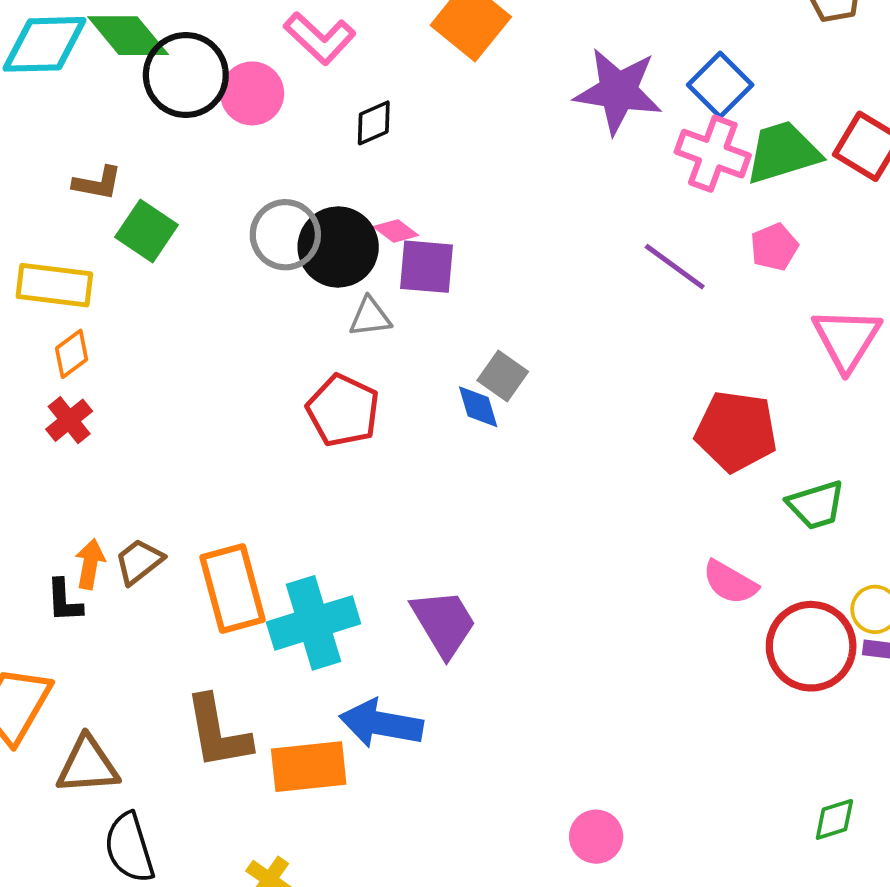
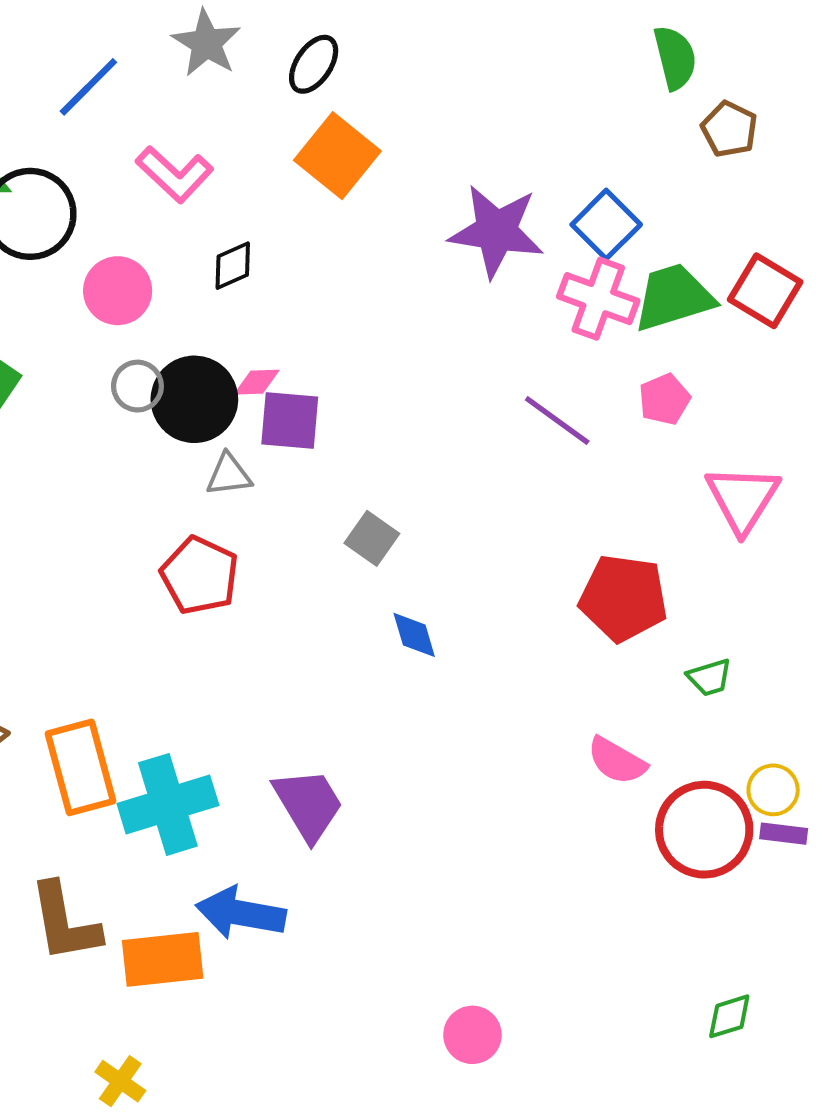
pink circle: (252, 93) -> (118, 291), moved
pink diamond: (396, 231) -> (257, 382), turned -39
gray circle: (285, 235) -> (137, 386), size x0.7
blue diamond: (478, 407) -> (414, 635), moved
green trapezoid: (816, 505) -> (709, 677), size x0.7

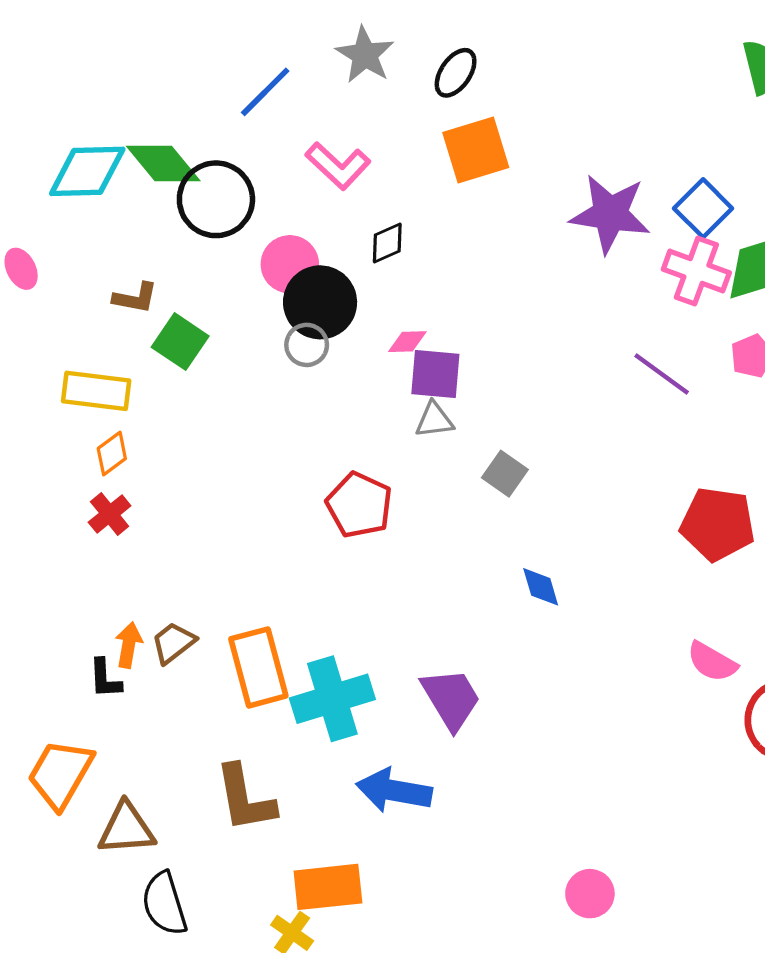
orange square: (337, 156) -> (476, 150), turned 34
black circle: (194, 399) -> (320, 302), moved
gray triangle: (229, 475) -> (434, 420), moved
blue diamond: (414, 635) -> (541, 587), moved
orange rectangle: (163, 959) -> (328, 887), moved

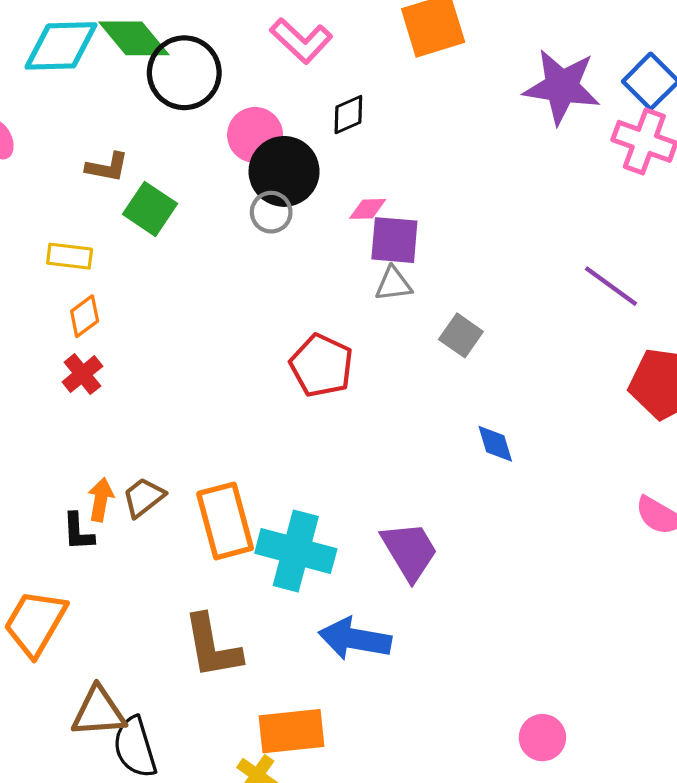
purple line: (662, 374) -> (611, 286), moved
yellow rectangle: (96, 391) -> (70, 256), size x0.7
cyan cross: (332, 699) -> (296, 551), turned 32
brown triangle: (126, 829) -> (99, 712), moved

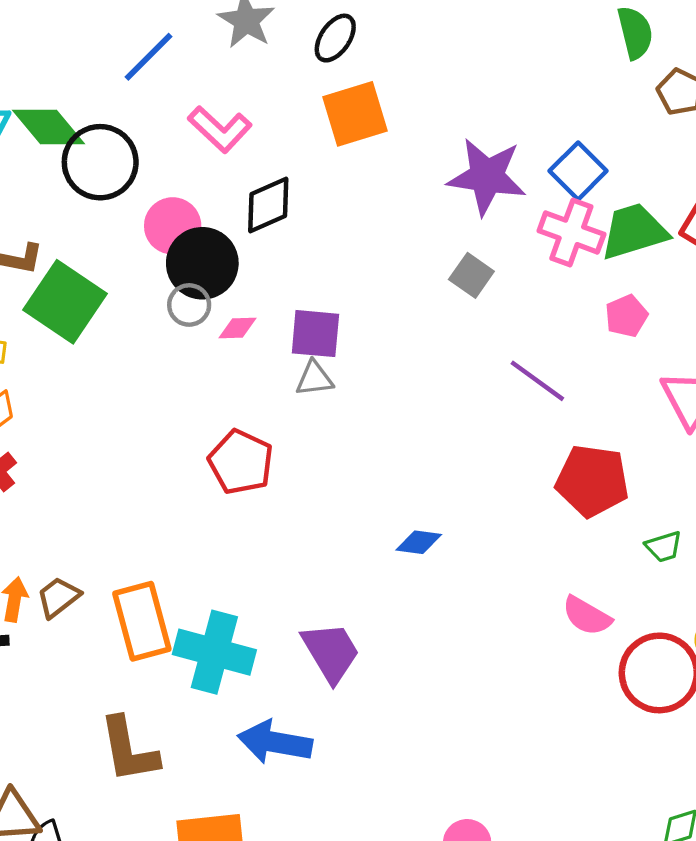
black diamond: (348, 115) -> (268, 205), size x1.4
green square: (150, 209) -> (65, 302), size x1.5
pink diamond: (368, 209) -> (237, 328), moved
gray square: (461, 335) -> (471, 275), moved
blue diamond: (495, 444) -> (419, 542), turned -66

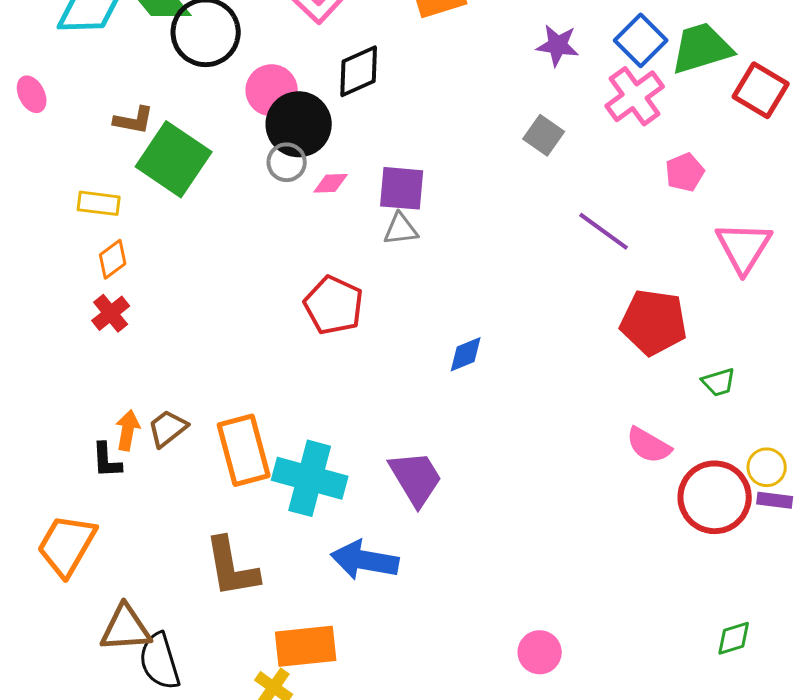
purple star: (487, 176) -> (558, 45), size x0.6
green trapezoid: (634, 231) -> (702, 48), moved
pink cross: (571, 232) -> (635, 96), turned 34
blue diamond: (419, 542) -> (466, 354), moved, turned -30

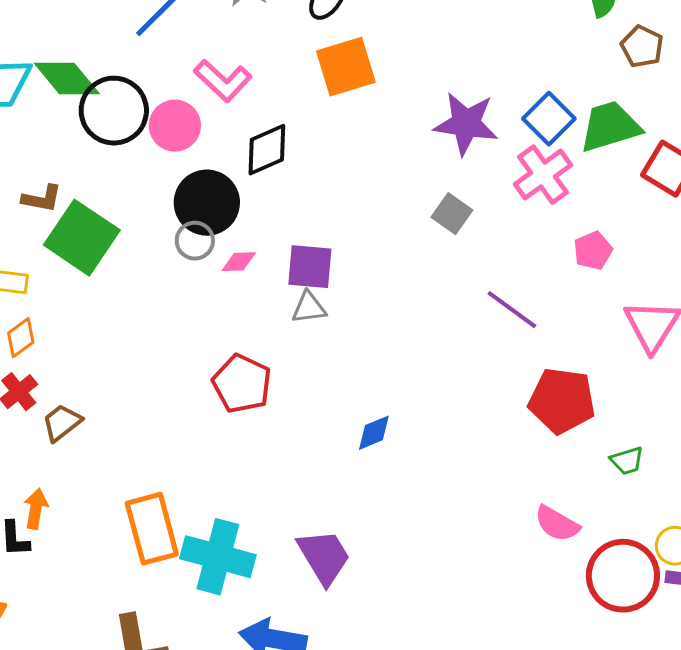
purple star: (558, 45) -> (466, 124), size x1.5
pink circle: (272, 90) -> (175, 126), moved
brown trapezoid: (168, 428) -> (62, 423), moved

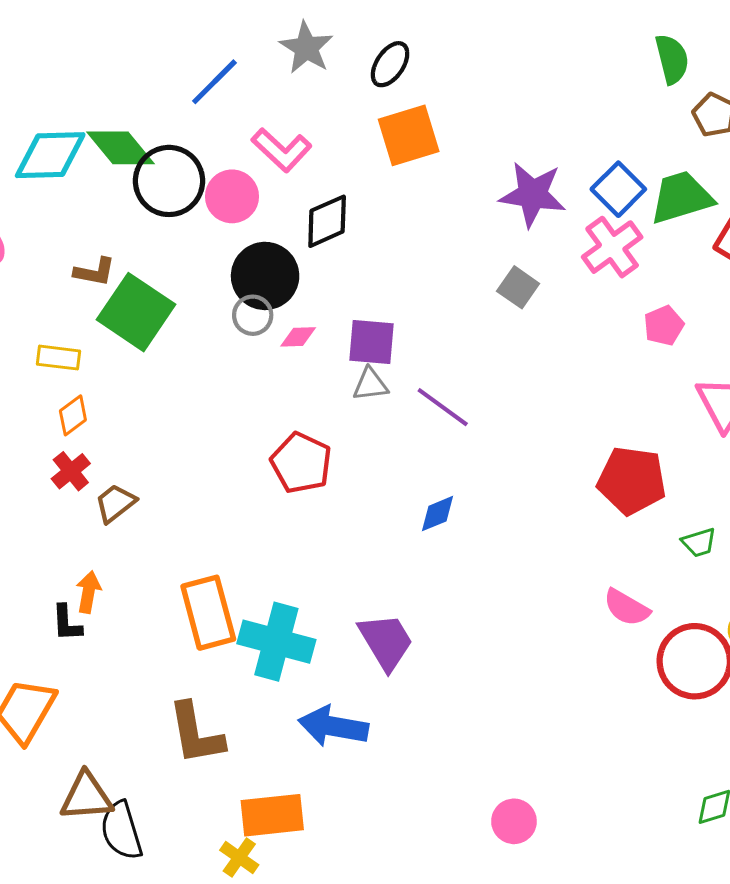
purple line: (512, 310) -> (443, 407), moved

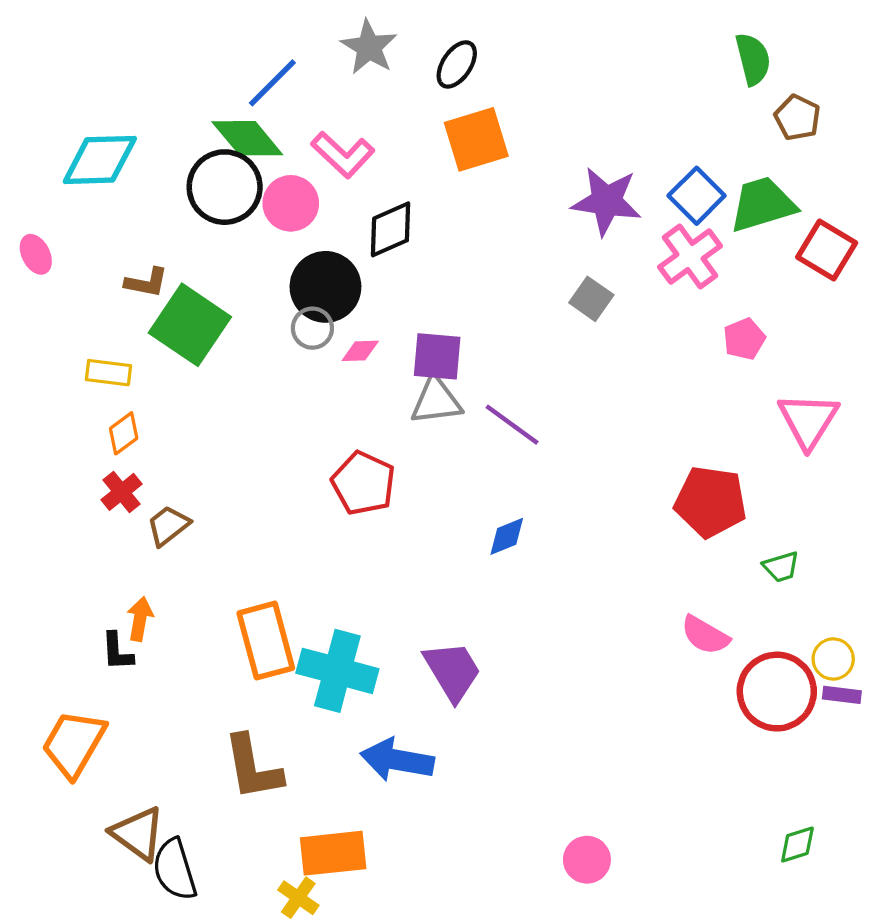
green diamond: (120, 148) -> (247, 138), moved
gray triangle: (370, 384) -> (436, 401), size x1.4
brown triangle: (86, 797) -> (138, 834), turned 40

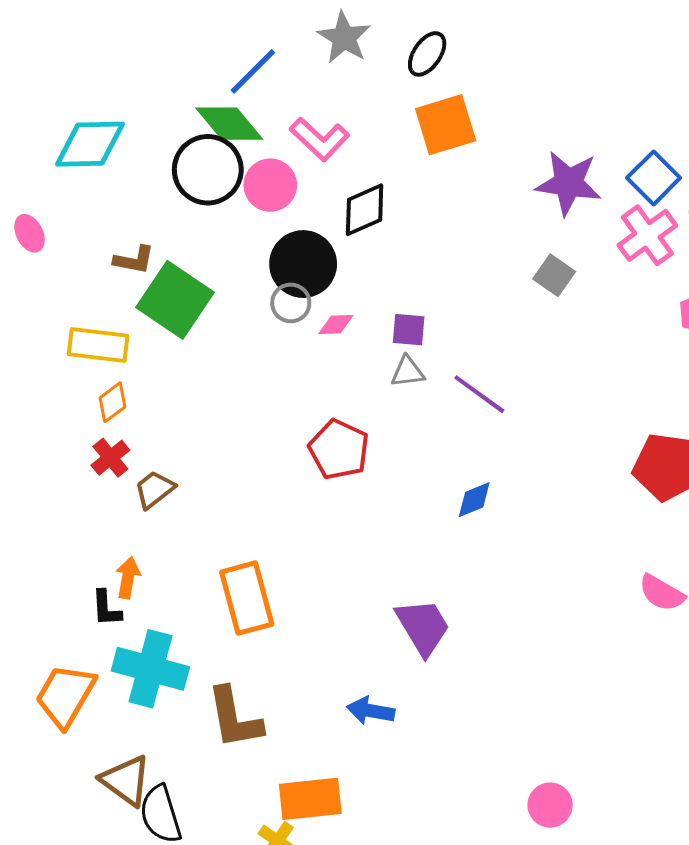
purple square: (437, 356) -> (409, 330), size x0.7
yellow rectangle: (108, 373) -> (98, 345), size x1.4
gray triangle: (436, 401) -> (408, 372), size x0.7
cyan cross: (337, 671) -> (150, 669), moved
blue arrow: (397, 760) -> (371, 711), size x0.7

